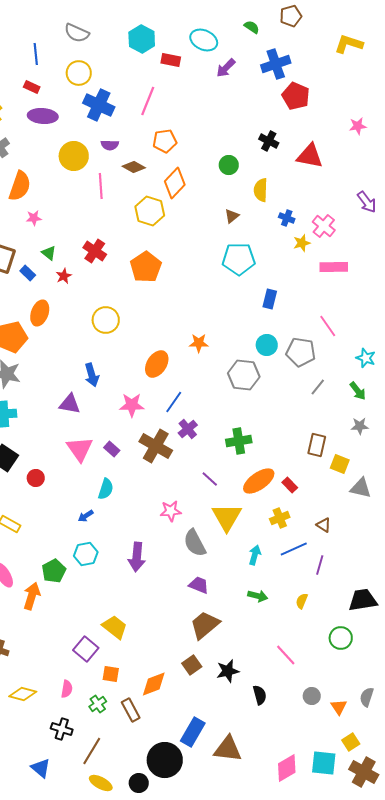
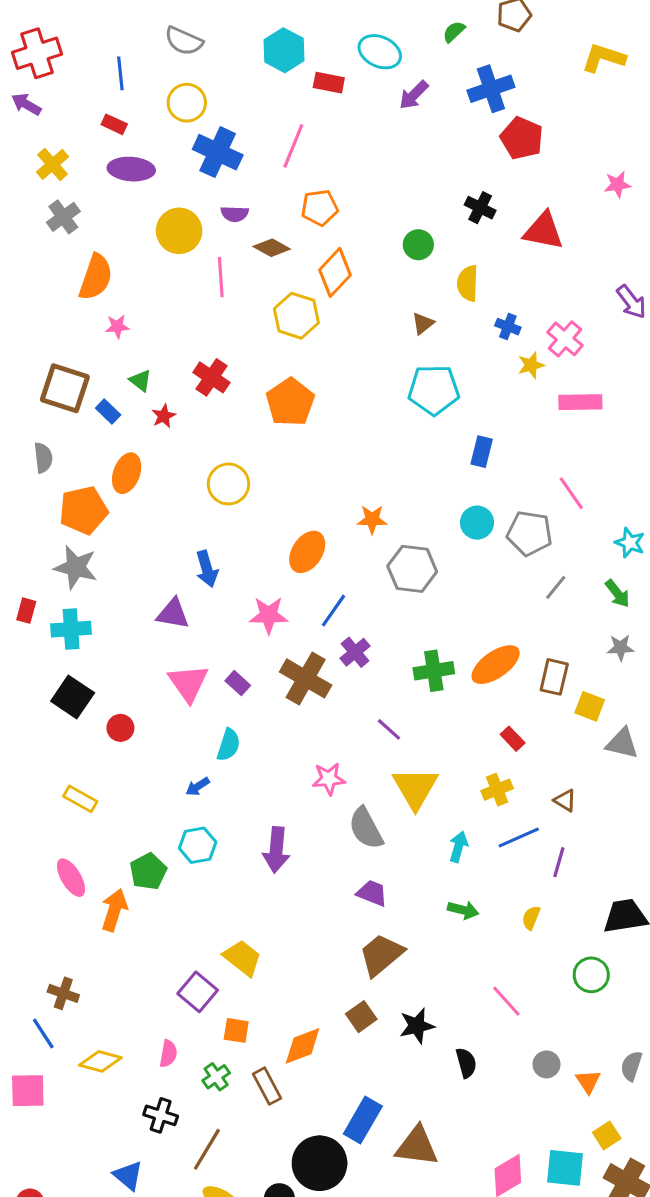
green semicircle: (252, 27) -> (454, 32), turned -77
gray hexagon: (244, 375) -> (412, 569), moved
orange ellipse: (259, 481) -> (496, 665), moved

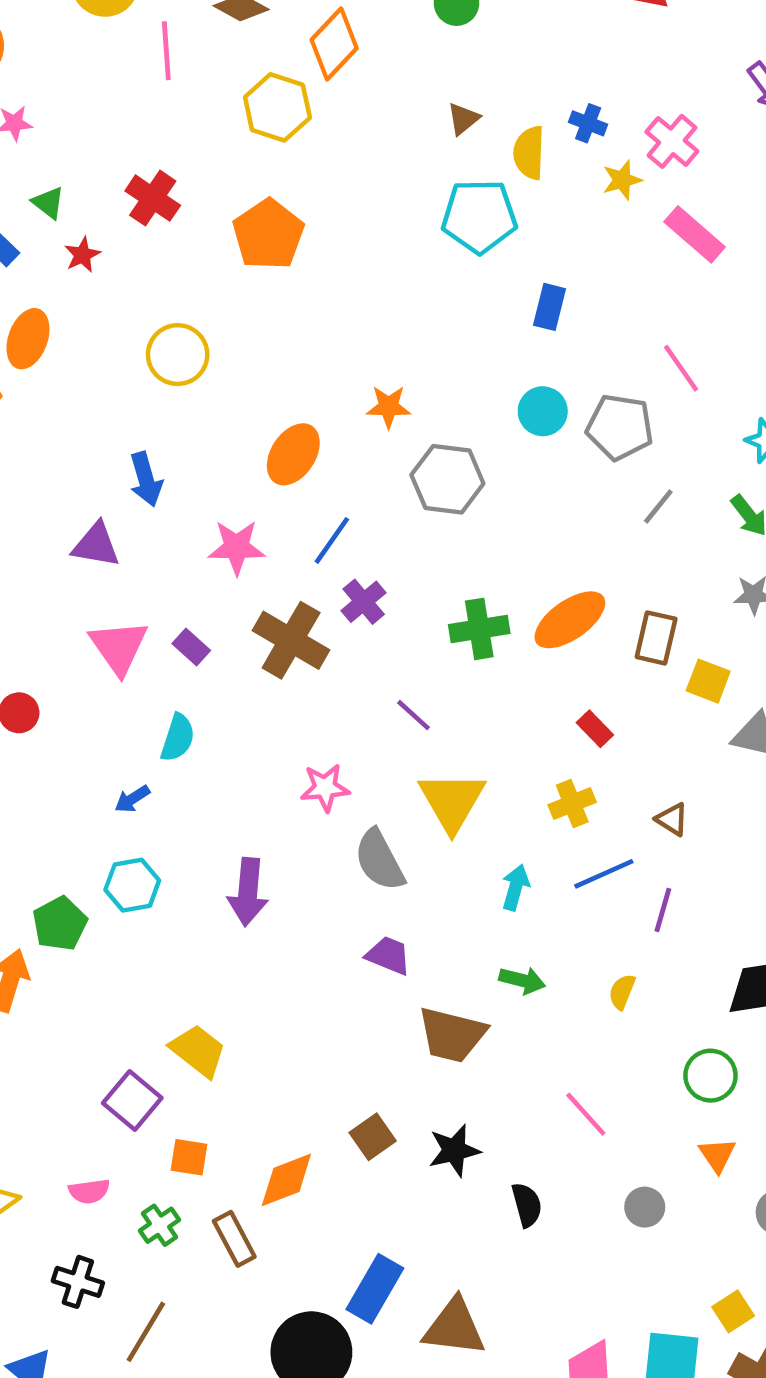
yellow semicircle: (468, 283) -> (529, 153), moved
pink rectangle: (580, 402) -> (695, 234), turned 42
brown trapezoid: (381, 955) -> (452, 1035), moved, turned -126
pink semicircle: (168, 1054) -> (89, 1191), turned 72
orange triangle: (588, 1081) -> (717, 1155), moved

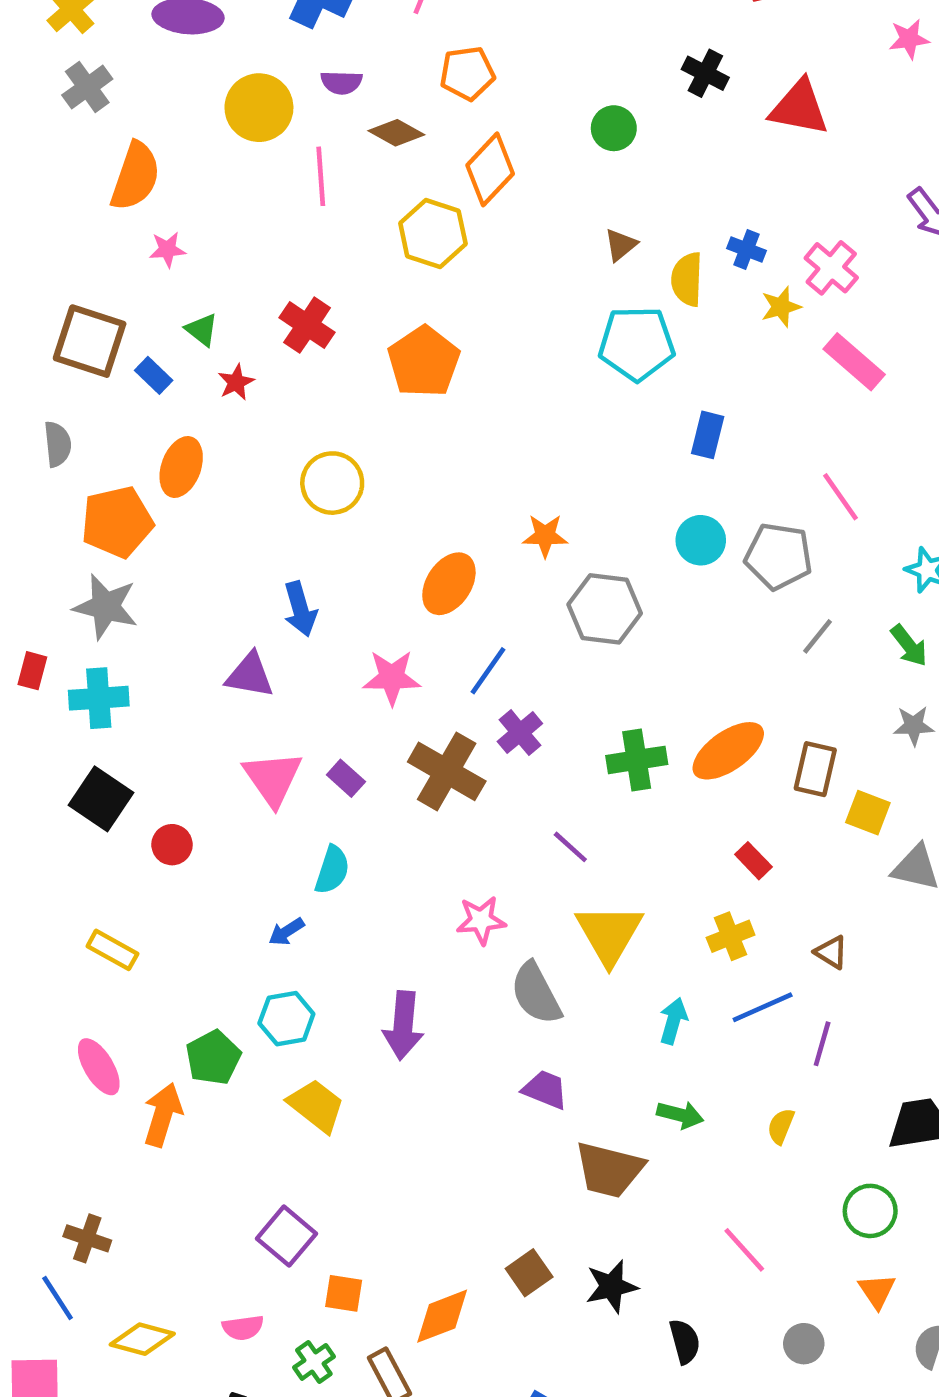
yellow trapezoid: (198, 1051) -> (316, 1106), moved

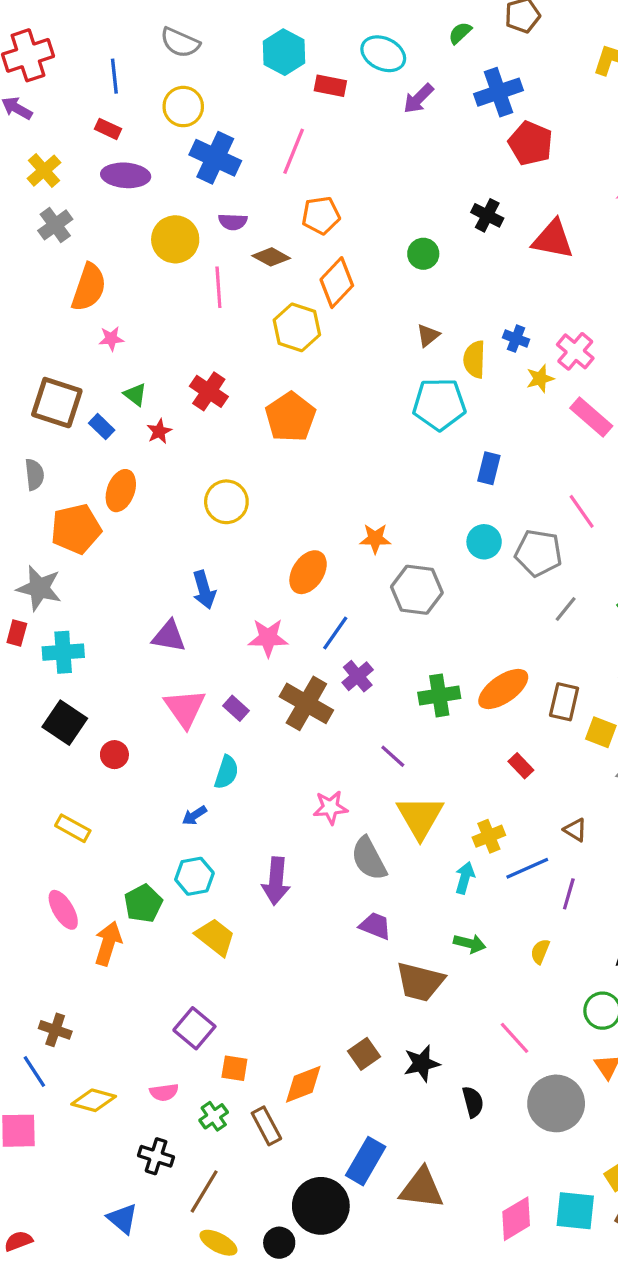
gray star: (106, 607) -> (39, 588), moved
yellow cross: (731, 936) -> (489, 836), moved
gray circle: (804, 1344) -> (556, 1103), size x2.0

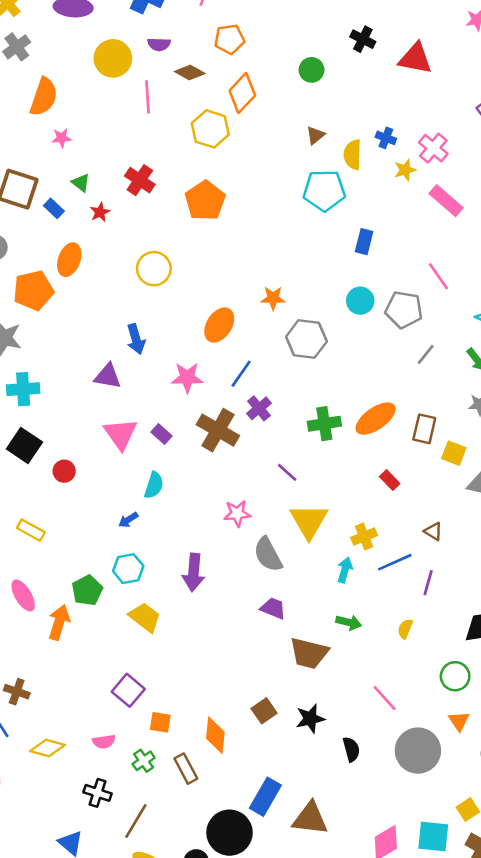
orange diamond: (303, 1084) -> (215, 735), turned -63

